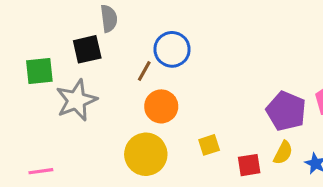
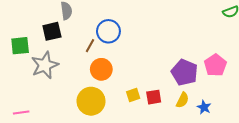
red square: (249, 165) -> (154, 97), moved

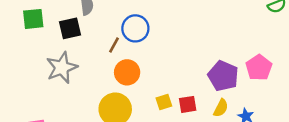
green square: (20, 46) -> (33, 19), moved

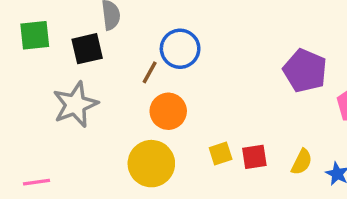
purple pentagon: (223, 76) -> (305, 71), moved

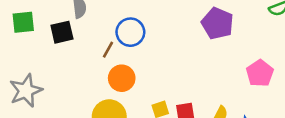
purple pentagon: (305, 71) -> (218, 23), moved
gray star: (75, 104) -> (26, 91), moved

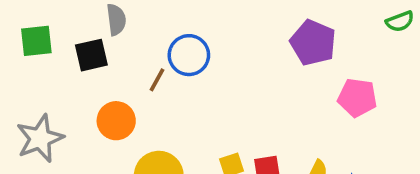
pink pentagon: (260, 73) -> (357, 98), moved, turned -30
orange circle: (122, 78) -> (116, 121), moved

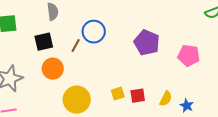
purple pentagon: (313, 43) -> (147, 43), moved
black square: (91, 55) -> (44, 42), moved

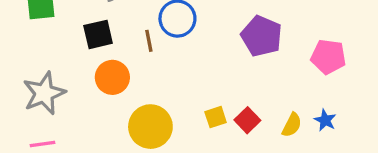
brown line: (76, 46) -> (149, 41), turned -40
red square: (138, 96) -> (247, 120), turned -35
blue star: (187, 106) -> (325, 120), moved

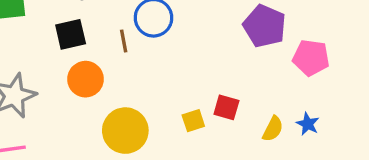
purple pentagon: (262, 36) -> (265, 26), moved
red square: (247, 120) -> (226, 107), moved, turned -30

